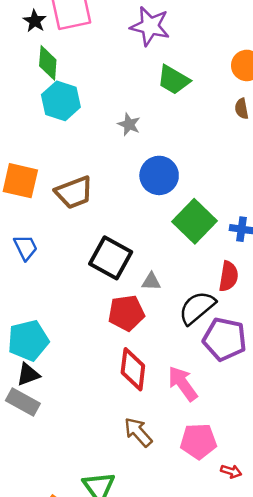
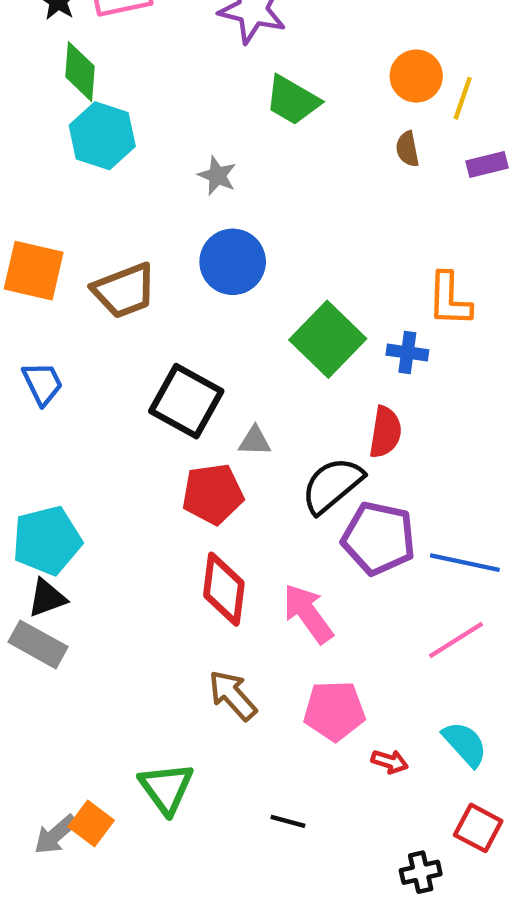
blue circle: (159, 175) -> (233, 262), moved

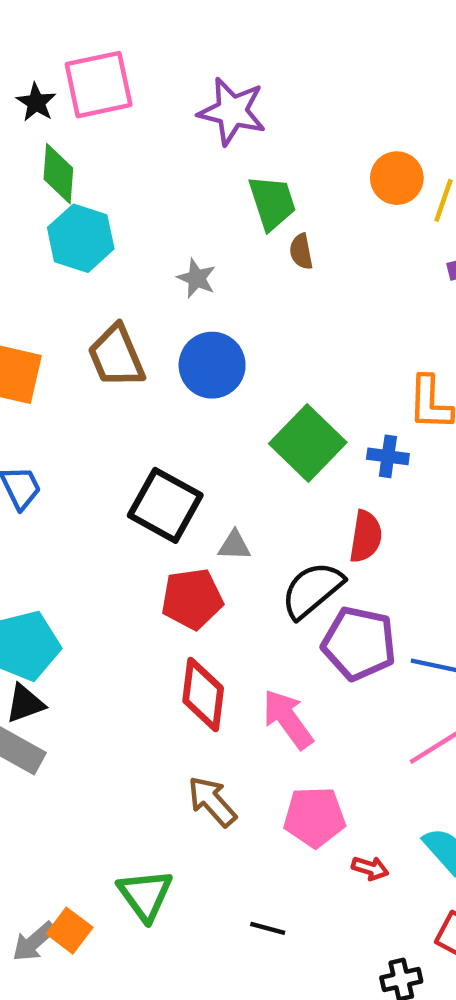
green trapezoid: (292, 100) -> (272, 203), turned -138
brown semicircle: (407, 149) -> (301, 252), moved
brown trapezoid: (124, 291) -> (116, 356), moved, turned 88

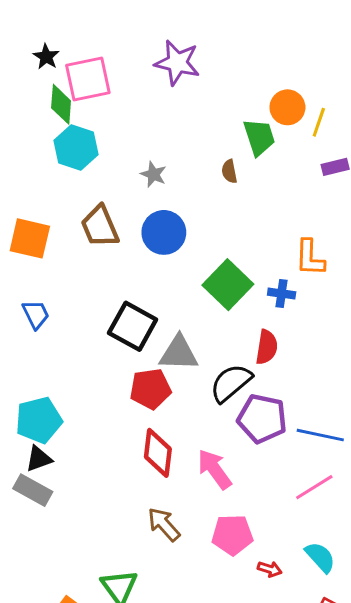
pink square: (99, 85) -> (88, 79), moved
green trapezoid: (272, 203) -> (259, 137), moved
brown semicircle: (301, 252) -> (229, 171), moved
gray triangle: (234, 545) -> (179, 353), size x1.8

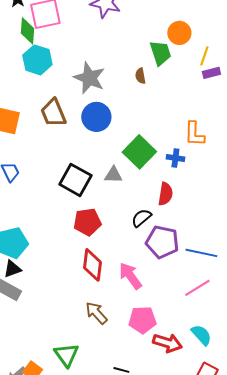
yellow line: (319, 122) -> (204, 56), moved
gray star: (153, 174) -> (89, 78), size x1.8
gray triangle: (179, 353) -> (113, 175), moved, size x0.7
black semicircle: (231, 383) -> (141, 218), size x0.7
red arrow: (270, 569) -> (167, 343), size x1.8

